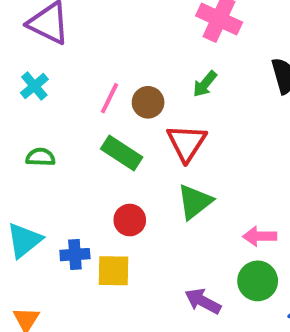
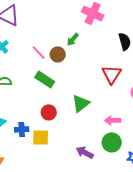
green arrow: (205, 84) -> (73, 39), moved
pink line: (109, 98) -> (39, 52), turned -70
red triangle: (187, 143) -> (112, 74), moved

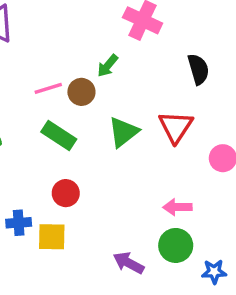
pink line: (39, 52) -> (48, 88), turned -63
green triangle: (81, 103) -> (123, 132), moved

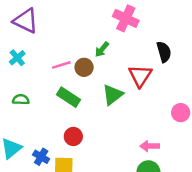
red triangle: (176, 127) -> (140, 76), moved
blue cross: (19, 223) -> (41, 157), turned 35

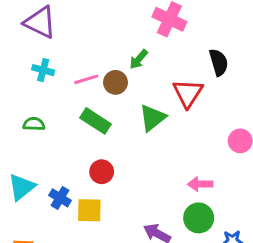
cyan cross: (17, 58) -> (43, 70), moved, turned -35

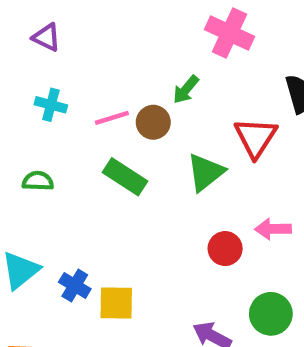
purple triangle: (40, 22) -> (47, 37), size x0.6
red circle: (102, 172) -> (225, 249), moved
pink arrow: (200, 184) -> (273, 229), moved

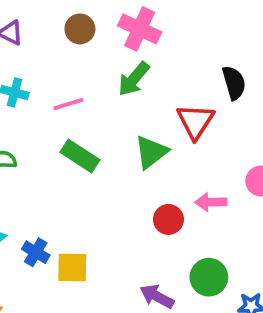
pink cross: (229, 33) -> (140, 29), moved
green arrow: (186, 90) -> (134, 79), size x1.4
brown circle: (153, 122) -> (80, 29), moved

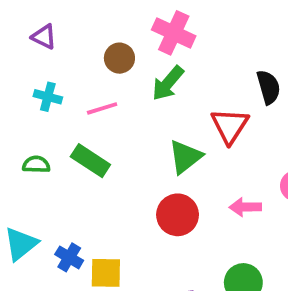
brown circle: (80, 29) -> (119, 58), moved
green rectangle: (80, 156) -> (90, 161), moved
red circle: (168, 219) -> (178, 215), moved, size x1.4

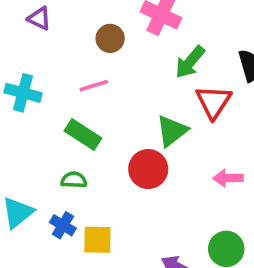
green arrow: (168, 83) -> (190, 62), moved
cyan cross: (48, 97) -> (23, 93), moved, size x1.4
green semicircle: (36, 165) -> (74, 180), moved
red circle: (178, 215) -> (148, 169), moved

